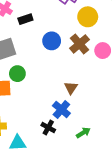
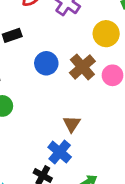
yellow circle: (88, 17) -> (106, 34), moved

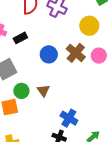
brown triangle: (72, 124) -> (43, 91), moved

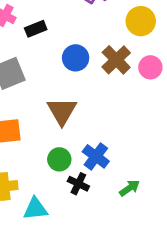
green circle: (21, 91) -> (59, 159), moved
brown triangle: (43, 91) -> (62, 111), size x1.5

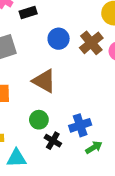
brown triangle: (62, 111) -> (44, 81), turned -35
blue cross: (96, 156) -> (80, 125), moved, turned 30

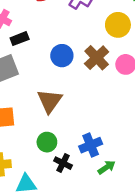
black rectangle: (28, 13) -> (20, 39), moved
brown triangle: (44, 81) -> (50, 101), turned 40

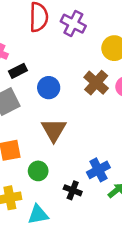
blue circle: (62, 56) -> (49, 88), moved
green circle: (47, 142) -> (38, 171), moved

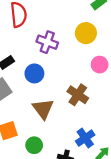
purple cross: (73, 24) -> (47, 42), moved
brown cross: (96, 83) -> (78, 95), moved

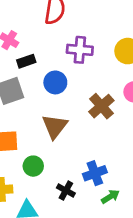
purple cross: (47, 42) -> (80, 50), turned -30
brown cross: (78, 95) -> (101, 106), moved

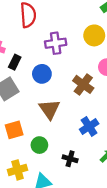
black rectangle: (26, 61) -> (15, 62), turned -32
blue cross: (95, 173) -> (89, 127), moved

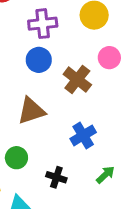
blue circle: (42, 74) -> (39, 60), moved
brown triangle: (49, 109) -> (31, 111), turned 45

